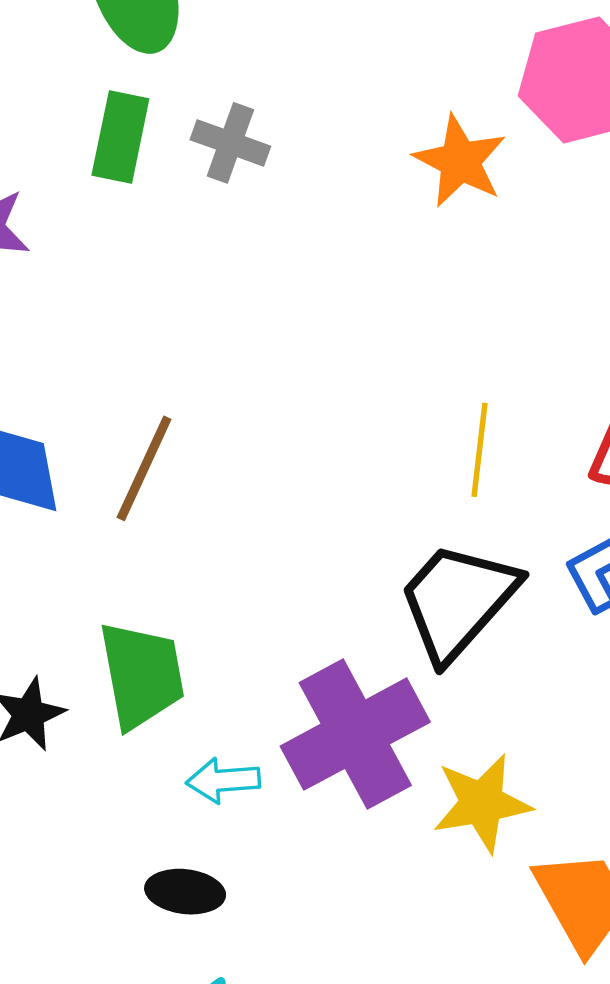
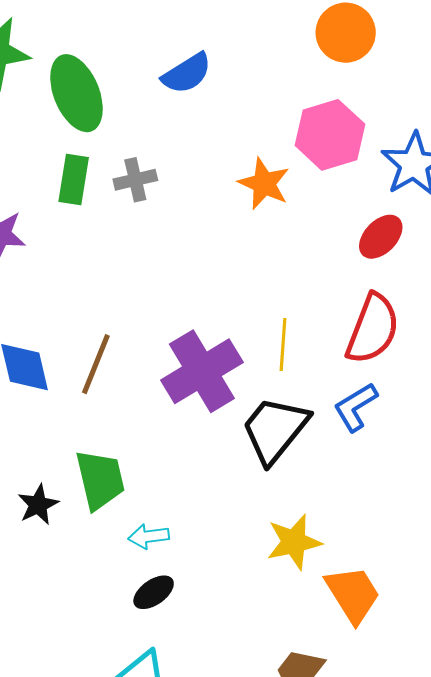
gray cross: (230, 143) -> (135, 180), turned -30
purple cross: (355, 734) -> (202, 371), moved
black ellipse: (185, 892) -> (154, 592), moved, turned -39

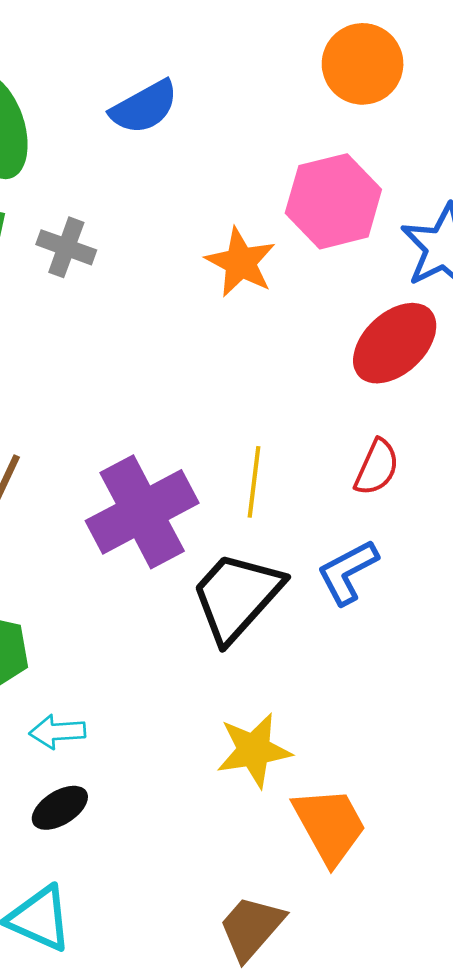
gray cross: (135, 180) -> (66, 247), turned 30
red ellipse: (381, 237) -> (395, 343), size x1.4
red semicircle: (373, 329) -> (377, 467), size x0.6

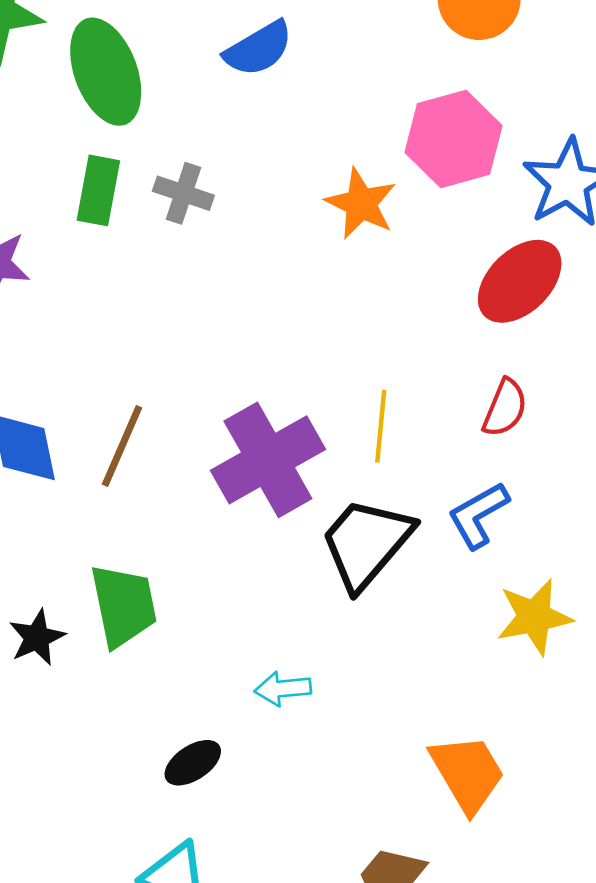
cyan arrow: (57, 732) -> (283, 689), moved
yellow star: (254, 750) -> (534, 617), moved

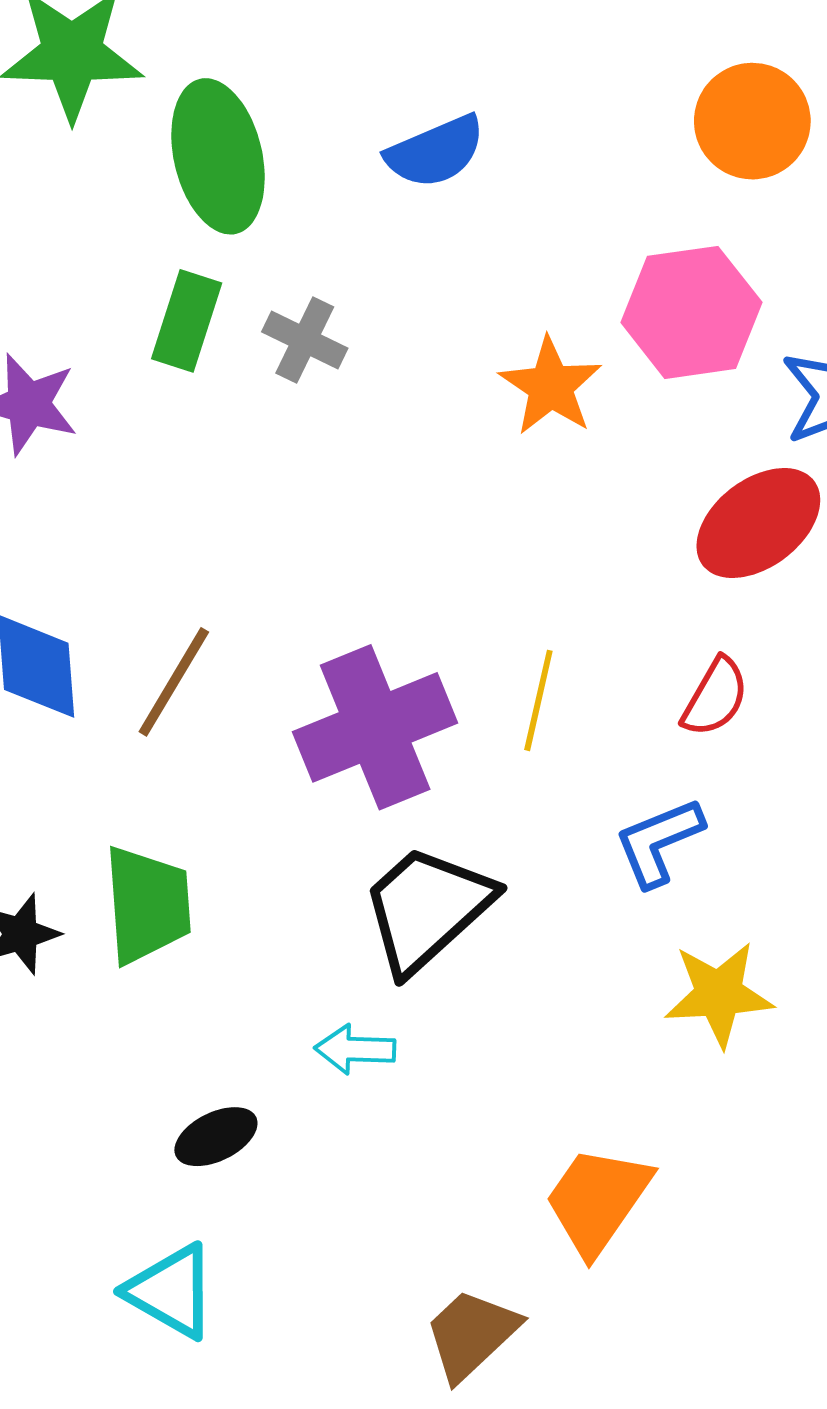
black trapezoid: (366, 543) -> (427, 909), moved
orange trapezoid: (467, 773) -> (597, 1200), turned -122

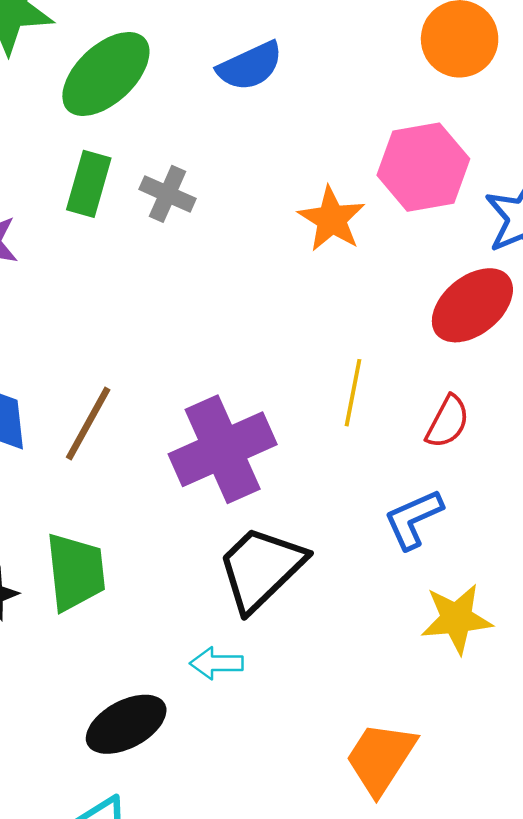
green ellipse: (218, 156) -> (106, 74), turned 62
yellow line: (538, 700) -> (353, 393), moved
black ellipse: (216, 1137) -> (126, 724), size x1.5

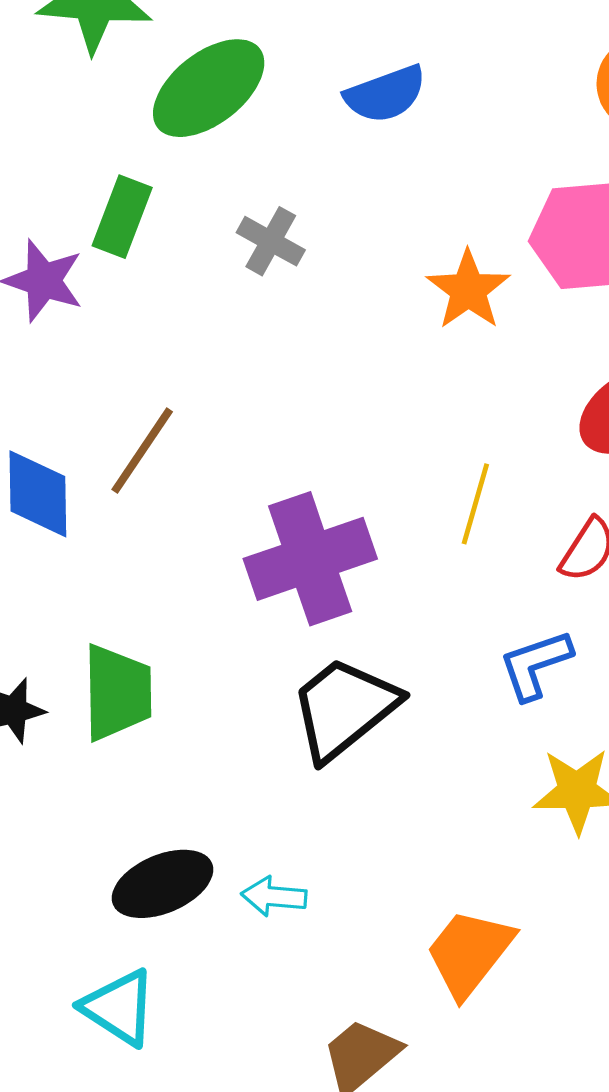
green rectangle: (89, 184) -> (122, 217), moved
brown line: (88, 423) -> (142, 451), moved
cyan arrow: (216, 663) -> (274, 896), moved

